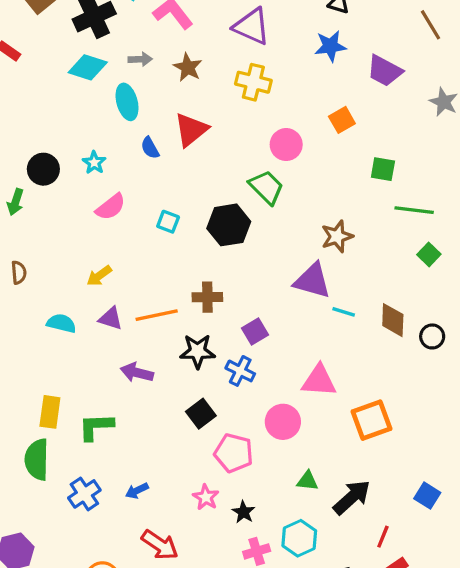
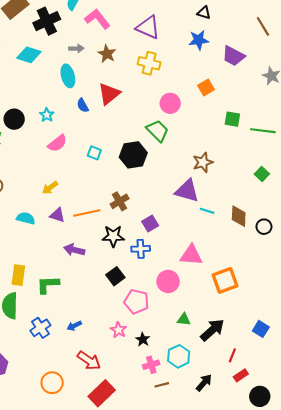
cyan diamond: (88, 67) -> (29, 55), moved
green line: (414, 210) -> (263, 131), moved
brown cross: (207, 297) -> (120, 201), turned -30
blue cross: (240, 371) -> (141, 249), turned -30

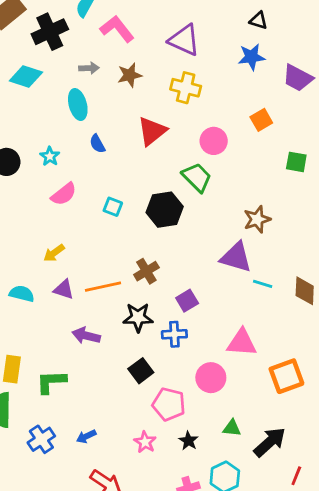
brown star: (107, 54) -> (130, 75), turned 30
red triangle: (109, 94) -> (152, 131), moved
black star: (143, 339) -> (188, 441), moved

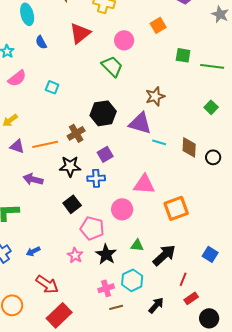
black hexagon: (165, 210) -> (103, 113), moved
black star: (188, 441) -> (106, 254), size x1.5

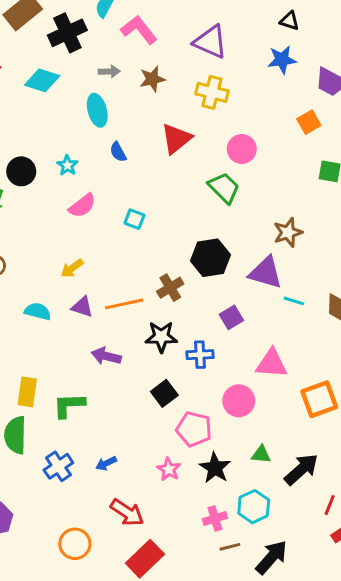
orange square: (158, 25) -> (309, 122), moved
purple square: (105, 154) -> (231, 317), moved
black arrow: (156, 305) -> (272, 557), moved, size x1.4

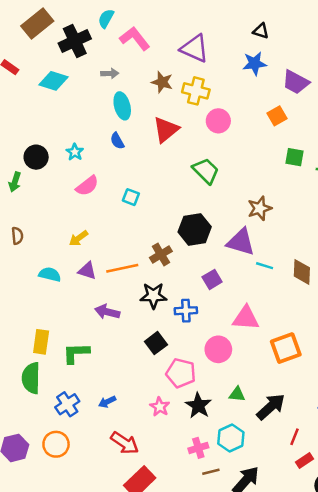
brown star: (152, 79) -> (162, 82), moved, turned 30
cyan ellipse: (97, 110) -> (122, 106), moved
pink circle: (242, 149) -> (218, 121), moved
orange circle: (75, 544) -> (56, 444), moved

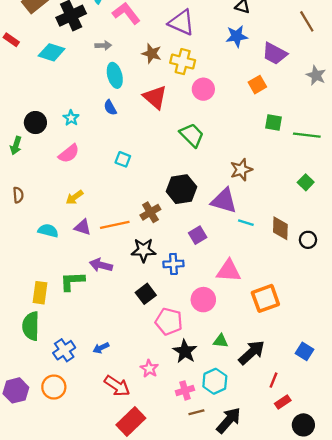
red triangle: (166, 130) -> (155, 97), turned -40
pink semicircle: (87, 186) -> (69, 154), moved
green L-shape: (76, 353) -> (72, 281), moved
pink star: (160, 407) -> (149, 369), moved

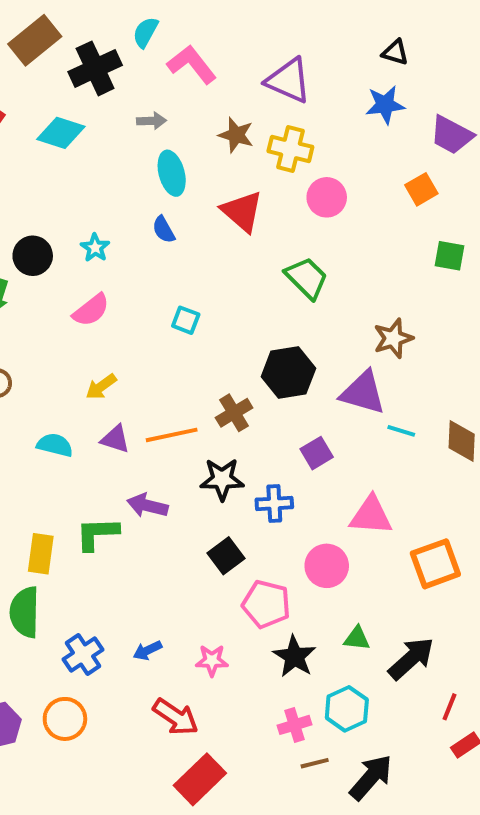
pink star: (149, 369) -> (212, 661), moved, turned -30

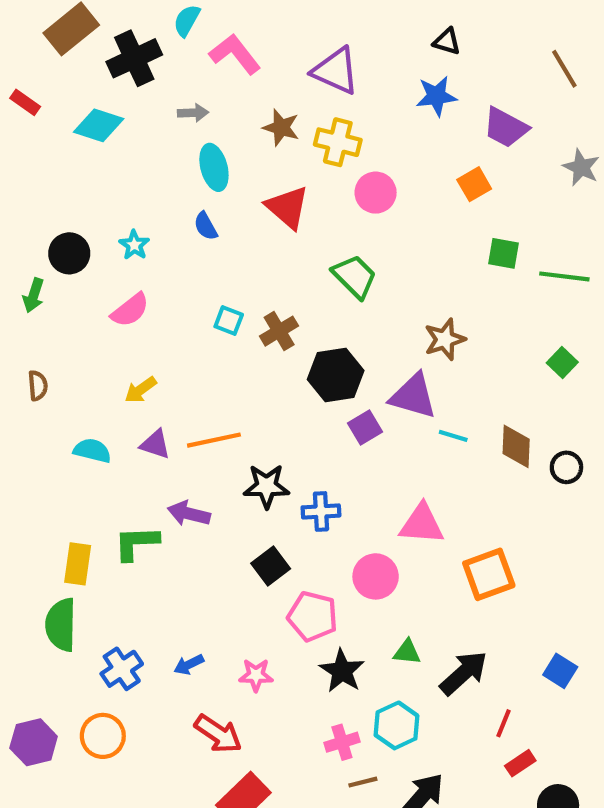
brown cross: (234, 413) -> (279, 331), moved
purple square: (317, 453) -> (365, 428), moved

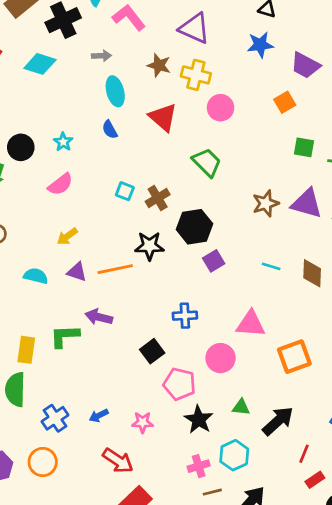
purple triangle: (413, 396) -> (307, 203), moved
black star: (266, 486) -> (149, 246), moved

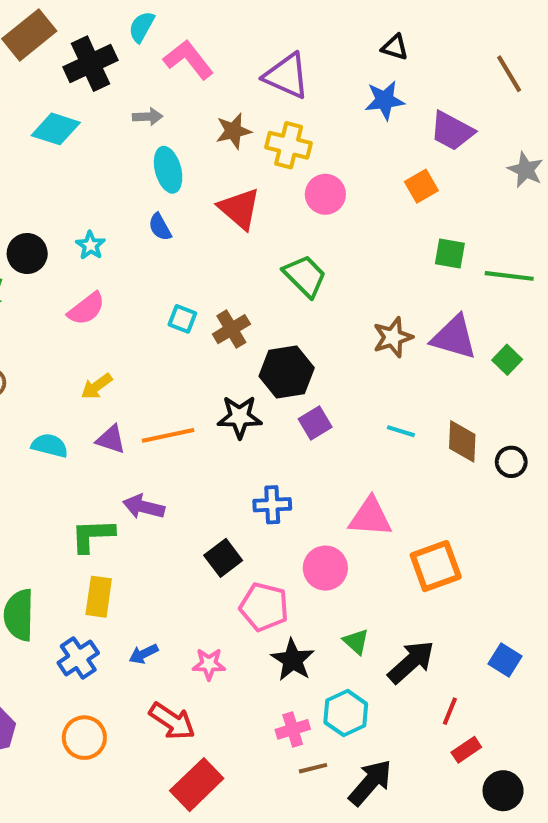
brown star: (159, 65) -> (233, 131), turned -30
black star: (149, 246) -> (240, 417), moved
yellow rectangle: (26, 350) -> (99, 597), moved
green triangle: (241, 407) -> (356, 642), turned 36
orange circle: (43, 462) -> (84, 738), moved

